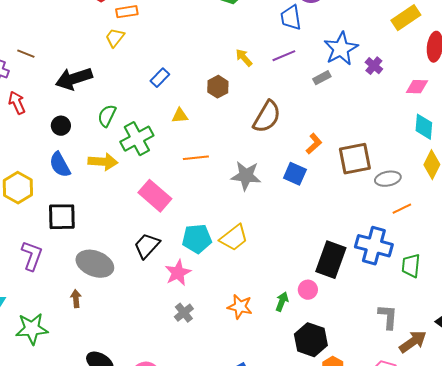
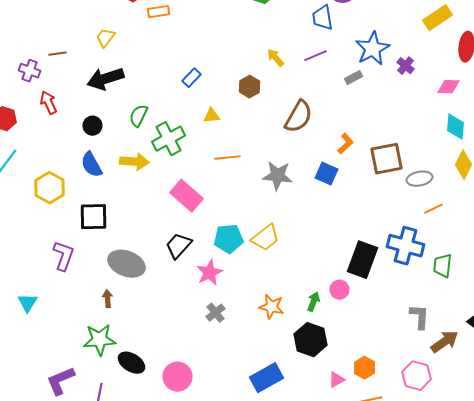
yellow trapezoid: (115, 38) -> (106, 38), moved
brown line: (26, 54) -> (58, 54), turned -30
green star: (32, 329) -> (100, 340), moved
black hexagon: (311, 340) -> (310, 340), moved

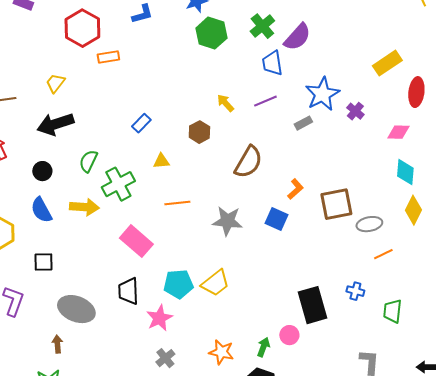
black square: (94, 217) -> (43, 262), size x0.7
black trapezoid: (178, 246) -> (128, 291), turned -44
blue cross: (406, 246) -> (355, 291), size x0.5
black rectangle: (362, 260) -> (312, 305), turned -36

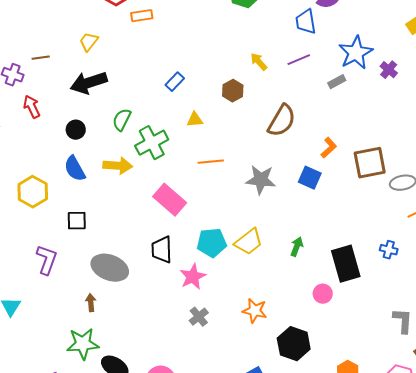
green arrow: (263, 347) -> (297, 247), moved

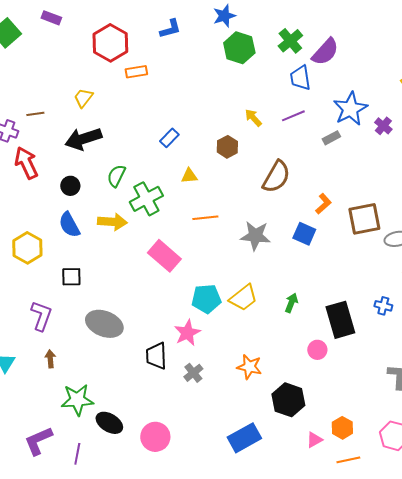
red arrow: (32, 107) -> (26, 163), size x1.4
black trapezoid: (162, 250) -> (156, 356), moved
brown arrow: (91, 303) -> (50, 359), moved

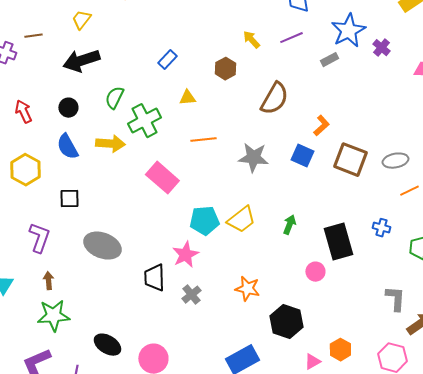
red arrow: (26, 163) -> (23, 112), moved, size x0.7
brown square: (364, 219) -> (350, 160), moved, turned 32
green star: (77, 400) -> (53, 316), moved

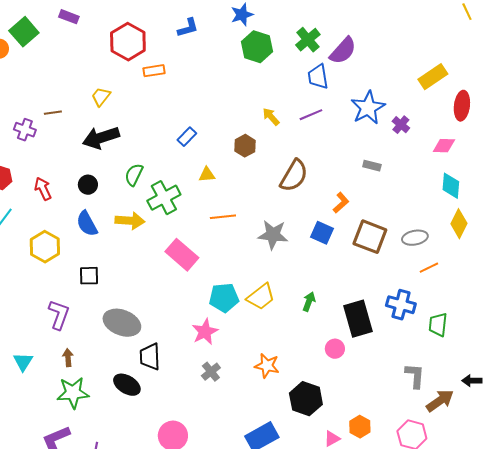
gray rectangle: (329, 60) -> (372, 166), moved, turned 42
blue cross: (381, 228) -> (401, 305), size x1.6
black trapezoid: (154, 278) -> (150, 357), moved
black ellipse: (107, 345) -> (127, 385), moved

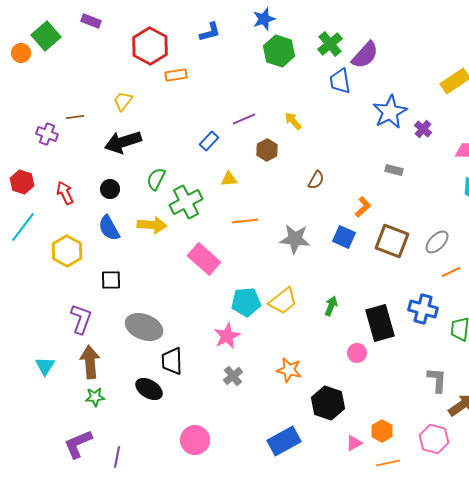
purple line: (311, 115) -> (244, 119), moved
brown semicircle: (294, 176) -> (316, 180), size x0.6
gray ellipse: (415, 238) -> (437, 242), turned -35
brown arrow: (68, 358) -> (90, 362), size x1.8
green star: (73, 393) -> (95, 397), size x0.6

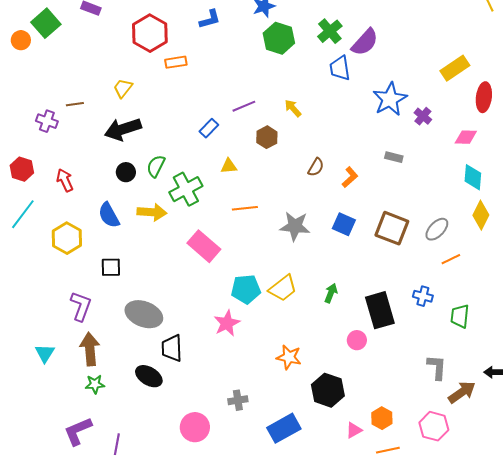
black circle: (110, 189) -> (126, 172), moved
orange L-shape: (363, 207) -> (350, 177), moved
blue cross: (423, 309) -> (423, 296), size x0.7
gray cross: (233, 376) -> (238, 400), moved, turned 30

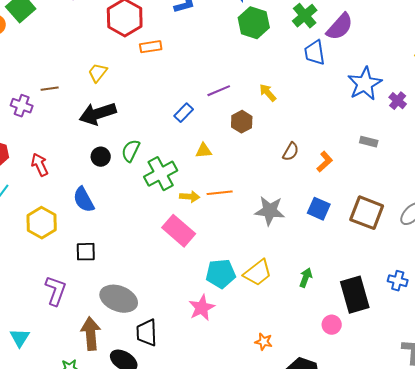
yellow arrow: (152, 212) -> (190, 197), moved, size x0.7
brown arrow: (90, 349) -> (91, 334), moved
orange star: (289, 357) -> (264, 342), size x0.7

